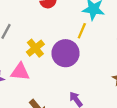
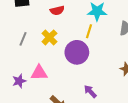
yellow cross: (35, 48) -> (49, 37), moved

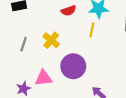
red semicircle: (57, 10) -> (69, 11), moved
purple circle: (77, 52) -> (73, 66), moved

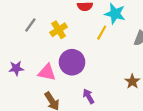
pink triangle: (44, 78) -> (47, 72), moved

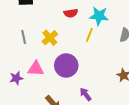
gray line: (30, 25) -> (24, 37), turned -40
pink triangle: (47, 72) -> (36, 69), moved

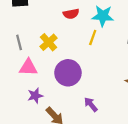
pink triangle: (36, 69) -> (28, 67), moved
purple star: (16, 78) -> (35, 96), moved

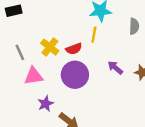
red semicircle: (71, 14) -> (74, 49), moved
purple arrow: (91, 104) -> (115, 68), moved

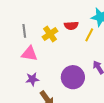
red semicircle: (74, 49) -> (71, 26), moved
purple circle: (75, 75) -> (73, 77), moved

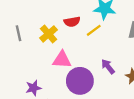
yellow line: (89, 35) -> (94, 30), turned 32
pink triangle: (29, 54) -> (62, 60), moved

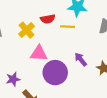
yellow line: (94, 30) -> (68, 27), turned 40

